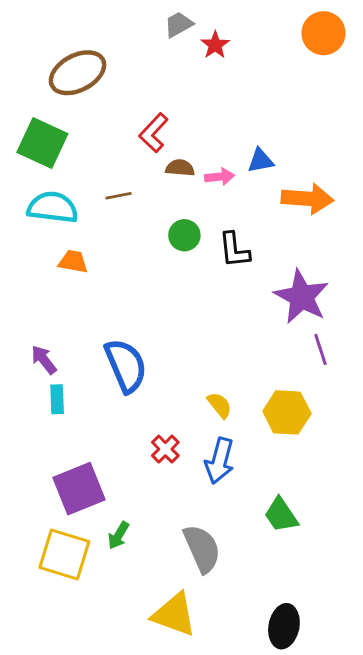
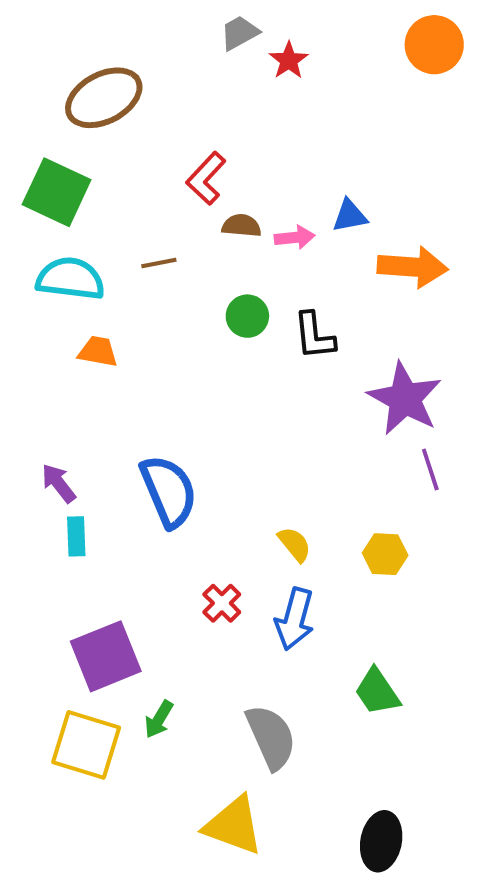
yellow hexagon: (287, 412) -> (385, 554), size x0.7

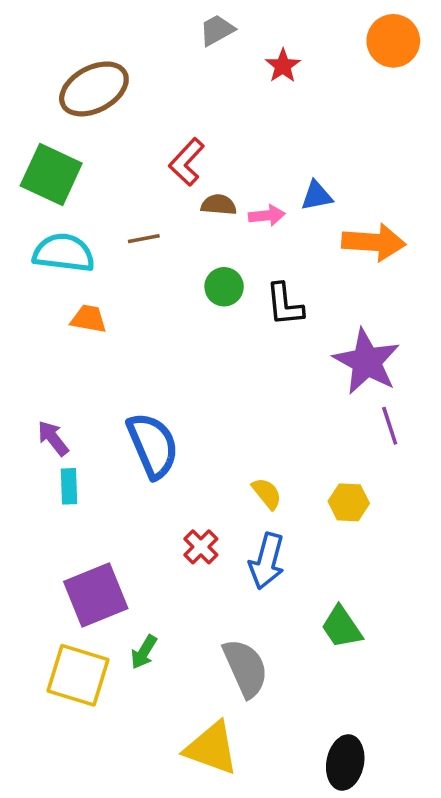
red star: (289, 60) -> (283, 66), moved

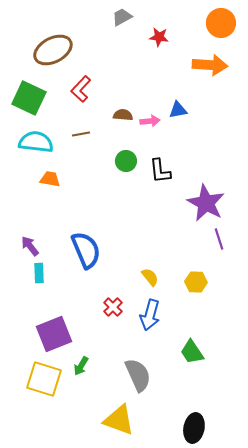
red star: (283, 66) -> (159, 37), turned -30
red L-shape: (187, 162) -> (81, 89), moved
orange arrow: (374, 242) -> (210, 65), moved

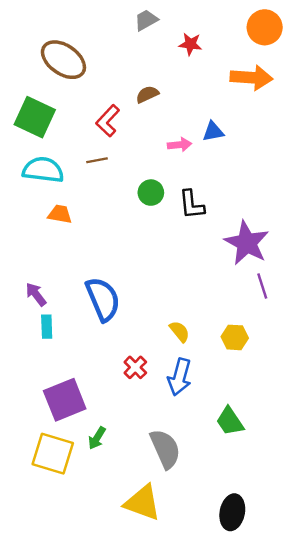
brown ellipse: (53, 50) -> (63, 60), turned 63
red L-shape: (81, 89) -> (108, 121), moved
brown semicircle: (123, 115) -> (147, 94), moved, turned -30

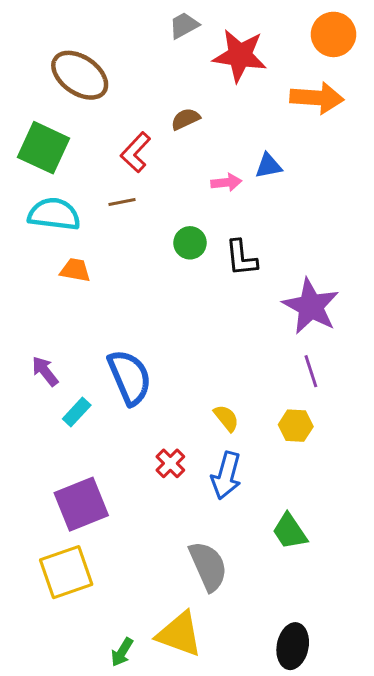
red star: (190, 44) -> (240, 56), size x1.8
purple line: (262, 286) -> (311, 371), moved
cyan rectangle: (47, 327) -> (77, 412), moved, turned 45
green arrow: (97, 438) -> (122, 652), moved
yellow square: (53, 454) -> (66, 572), turned -36

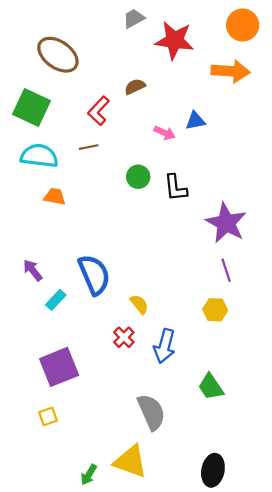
pink arrow: (226, 182) -> (165, 133), turned 30
yellow semicircle: (226, 418) -> (139, 304), moved
yellow square: (66, 572) -> (48, 416), size x0.5

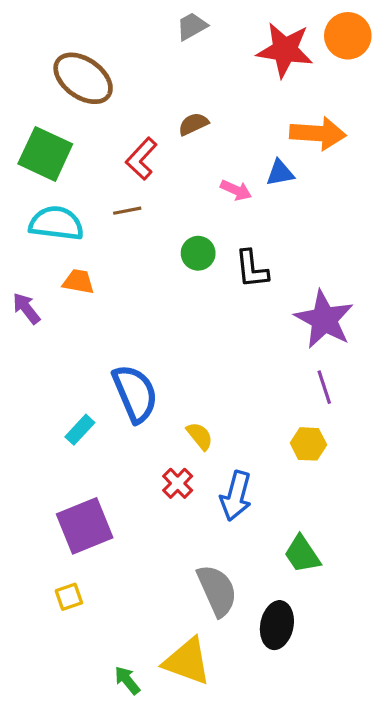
red star: (174, 40) -> (285, 50), moved
orange arrow: (231, 71) -> (318, 133), moved
purple arrow: (33, 270) -> (26, 308), moved
black ellipse: (213, 470) -> (277, 625), moved
green arrow: (89, 475) -> (127, 680), turned 110

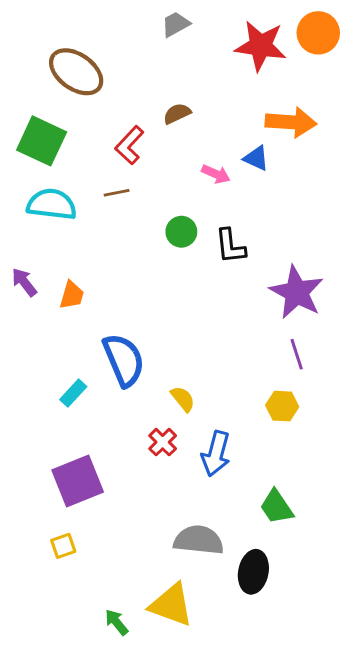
blue triangle: (280, 173) -> (256, 158), turned 36
orange trapezoid: (78, 282) -> (72, 295), moved, turned 96
gray semicircle: (217, 590) -> (199, 540), turned -60

